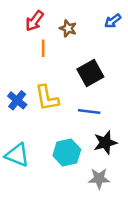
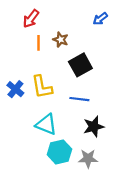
brown star: (68, 28) -> (61, 40), moved
cyan hexagon: (67, 153) -> (59, 152), moved
cyan triangle: (17, 155) -> (46, 124), moved

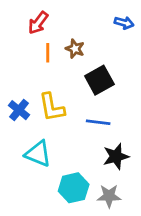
blue arrow: (100, 19) -> (124, 23), turned -128
cyan triangle: (46, 124) -> (38, 154), moved

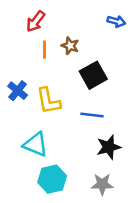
blue cross: (19, 110) -> (18, 91), moved
cyan hexagon: (74, 188) -> (52, 179), moved

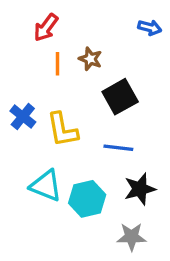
cyan hexagon: (52, 179) -> (87, 199), moved

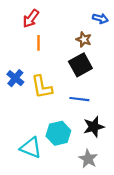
brown star: (90, 59) -> (84, 39), moved
cyan triangle: (46, 186) -> (31, 148), moved
gray star: (132, 237) -> (88, 159), turned 30

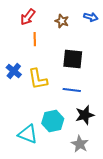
brown star: (84, 39) -> (62, 21), moved
black square: (80, 65) -> (73, 59), turned 35

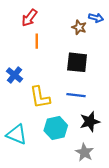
brown star: (62, 21) -> (79, 27), moved
yellow L-shape: (38, 79) -> (40, 97), moved
cyan triangle: (28, 134) -> (17, 134), moved

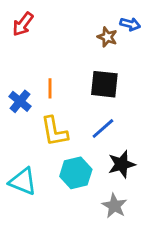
red arrow: (29, 18) -> (23, 24), moved
orange line: (37, 41) -> (50, 88), moved
blue line: (76, 95) -> (103, 129), turned -48

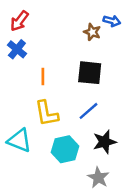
blue cross: (20, 101) -> (17, 49), moved
cyan triangle: (23, 181) -> (19, 141), moved

